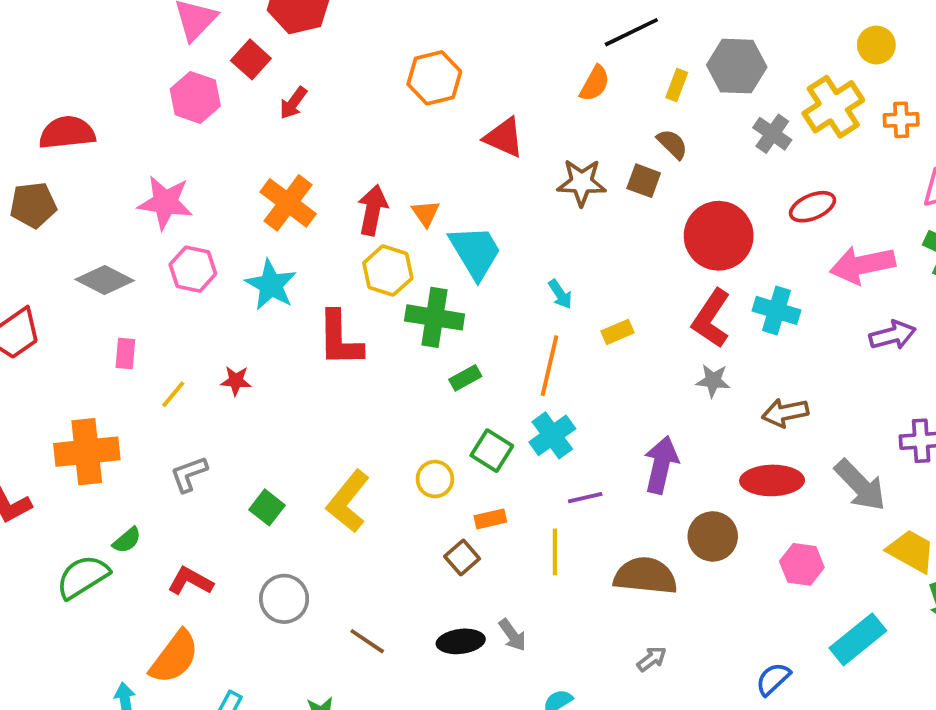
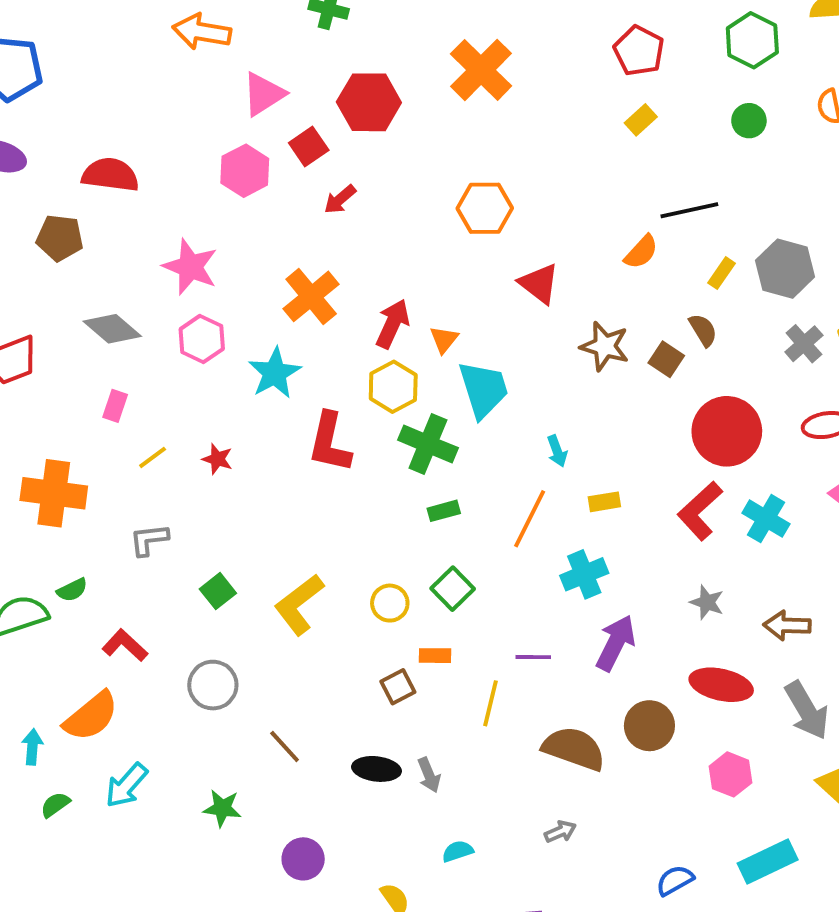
gray star: (713, 381) -> (707, 602), moved
brown arrow: (785, 413) -> (787, 625), moved
cyan cross: (552, 435) -> (584, 574), moved

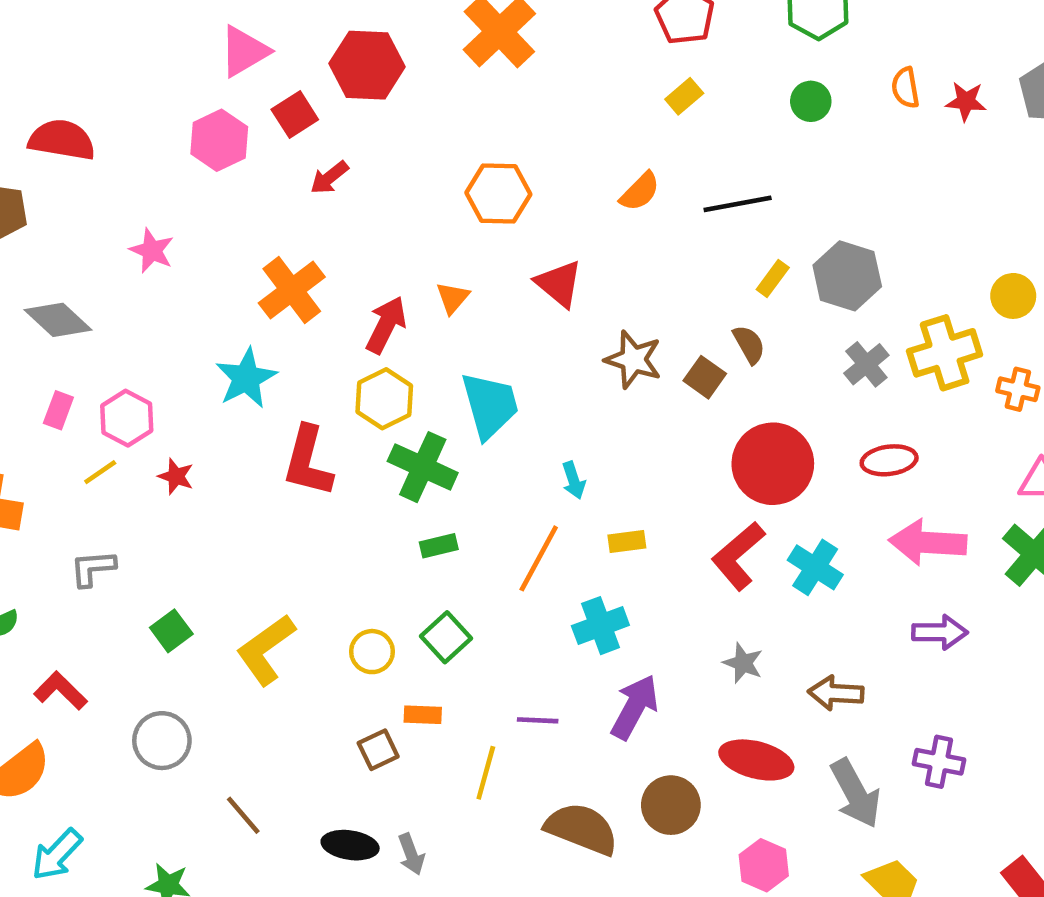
orange semicircle: (641, 252) -> (640, 192), moved
pink star: (190, 267) -> (152, 251), size x0.7
pink hexagon: (202, 339) -> (127, 418), moved
orange triangle: (444, 339) -> (453, 298), moved

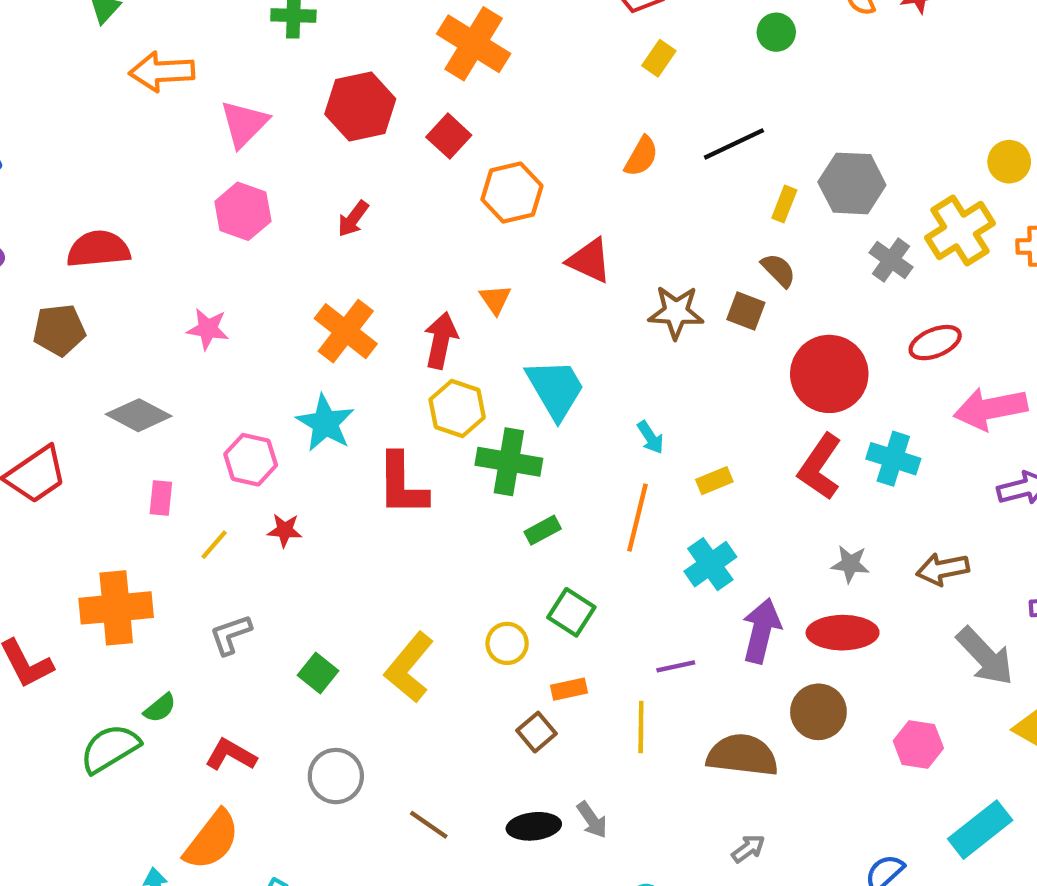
red square: (295, 114) -> (449, 136), moved
pink hexagon: (127, 418) -> (251, 460), moved
red ellipse: (756, 760) -> (843, 633), moved

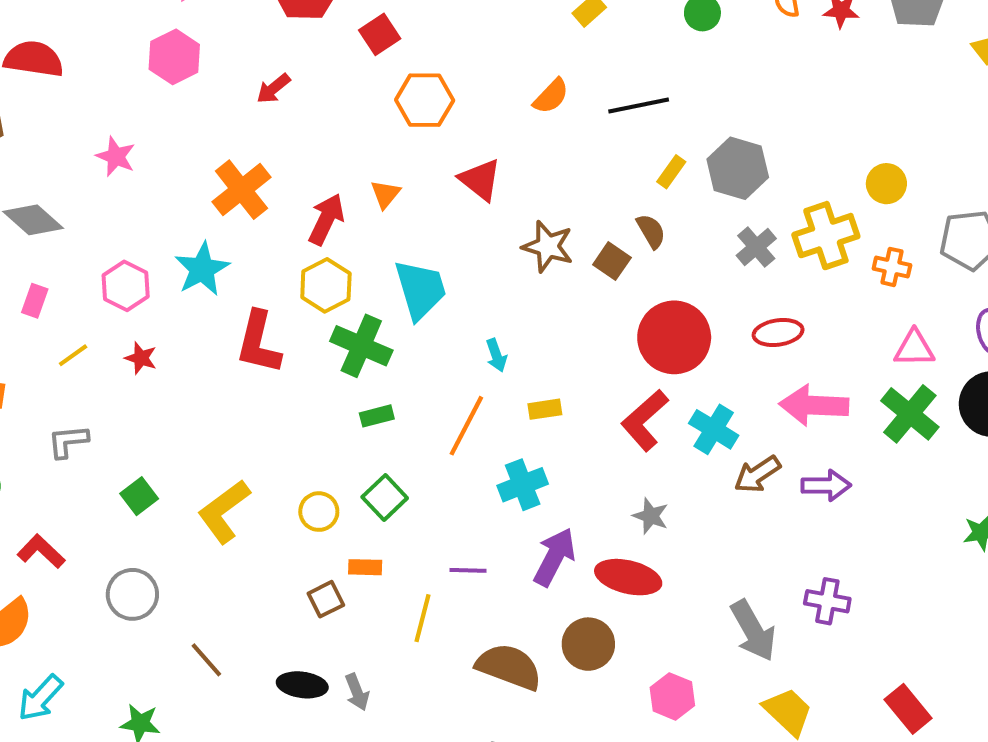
brown arrow: (943, 569) -> (757, 474), moved, turned -36

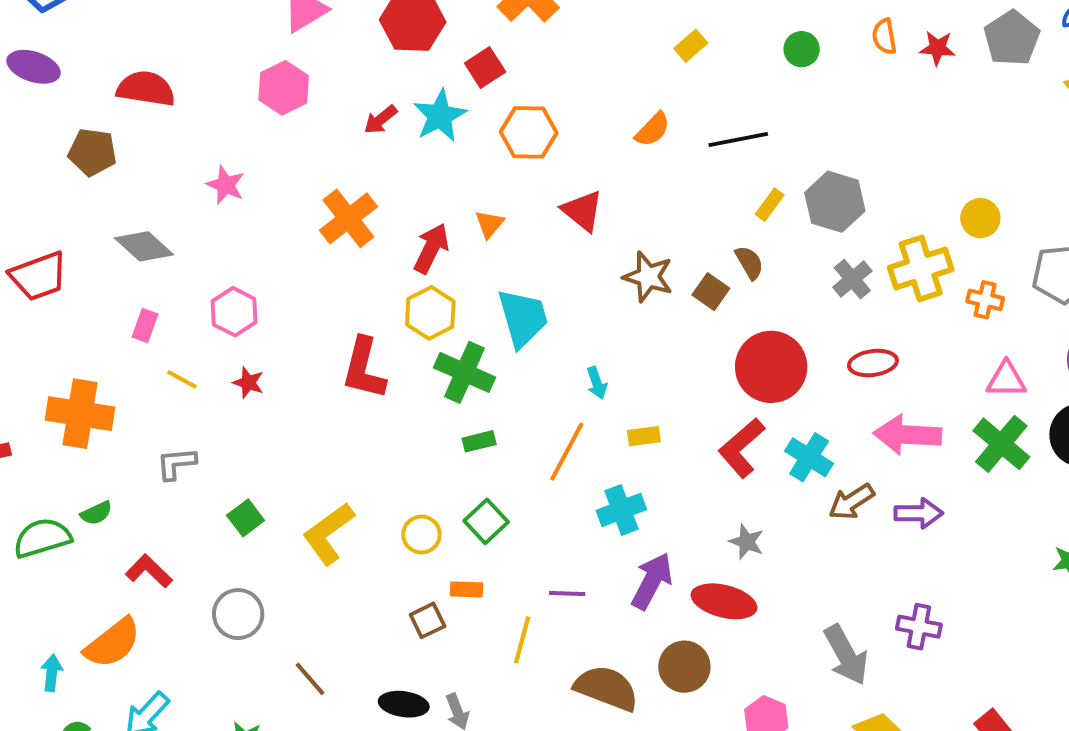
cyan star: (202, 269) -> (440, 116), moved
yellow line: (73, 355) -> (182, 379), turned 64

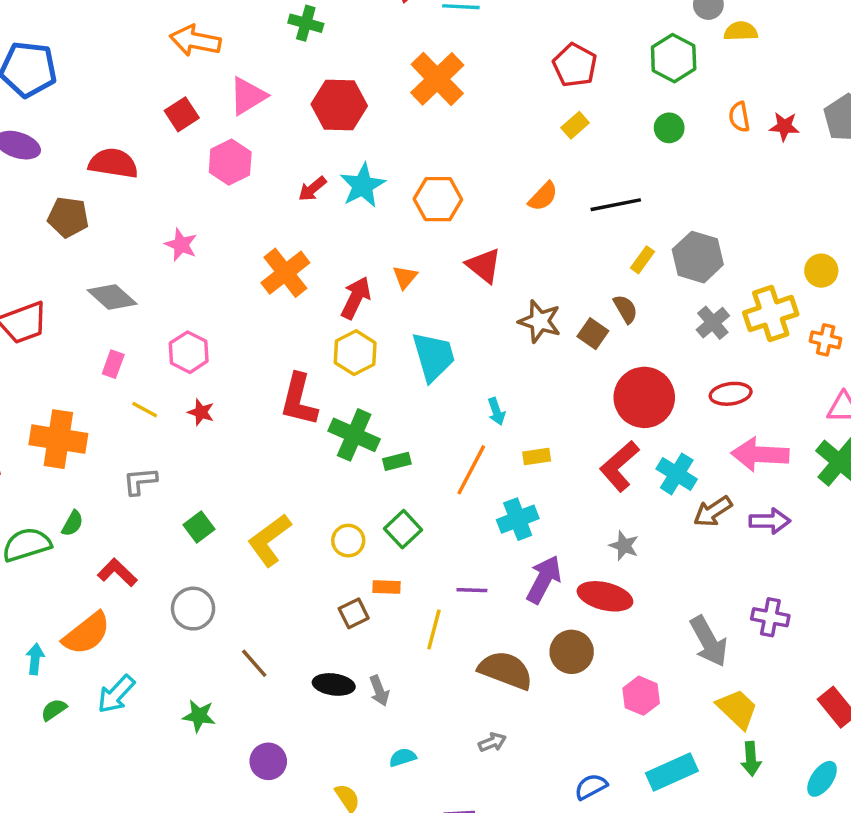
red square: (485, 67) -> (182, 114), moved
green cross: (464, 372) -> (354, 435), moved
green semicircle: (96, 513) -> (73, 523), turned -36

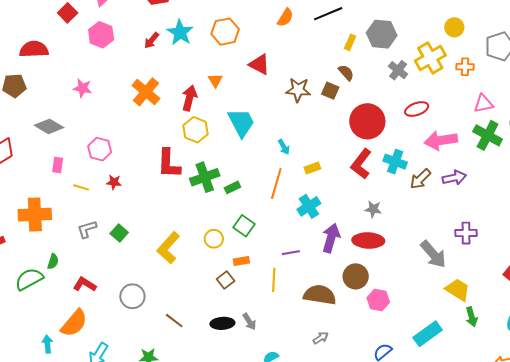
green cross: (354, 435) -> (205, 177), turned -32
green square: (199, 527) -> (119, 233), moved
pink hexagon: (641, 696) -> (378, 300), moved

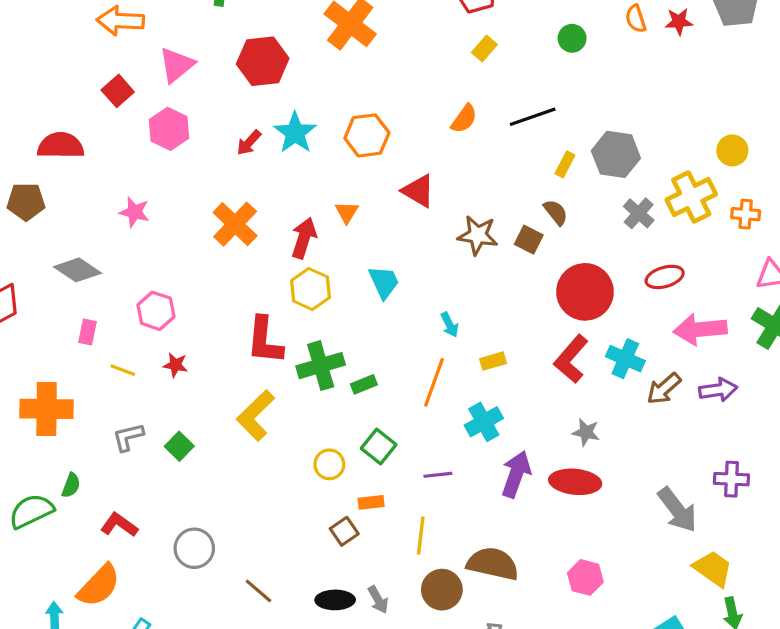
cyan trapezoid: (241, 123) -> (384, 282), size x0.7
yellow L-shape: (168, 248) -> (256, 415), moved
purple line: (291, 253) -> (438, 475), moved
brown circle: (356, 276) -> (442, 590), moved

